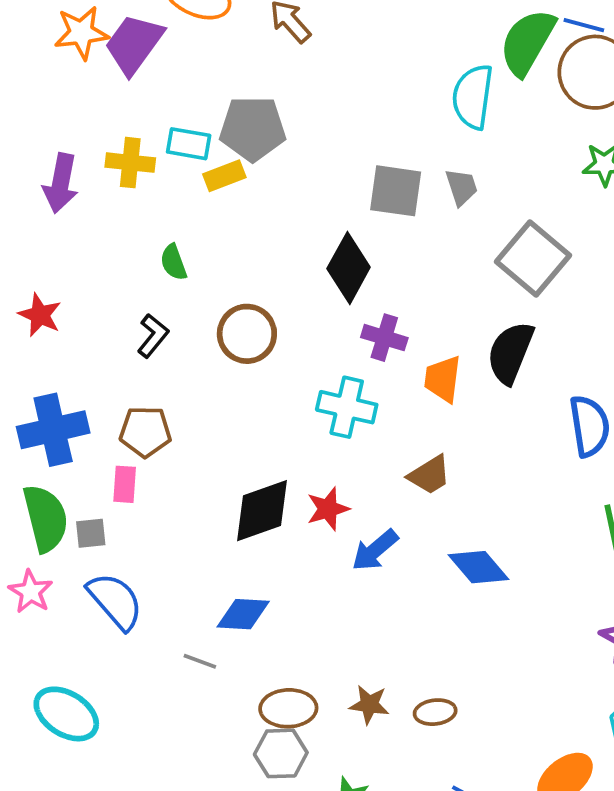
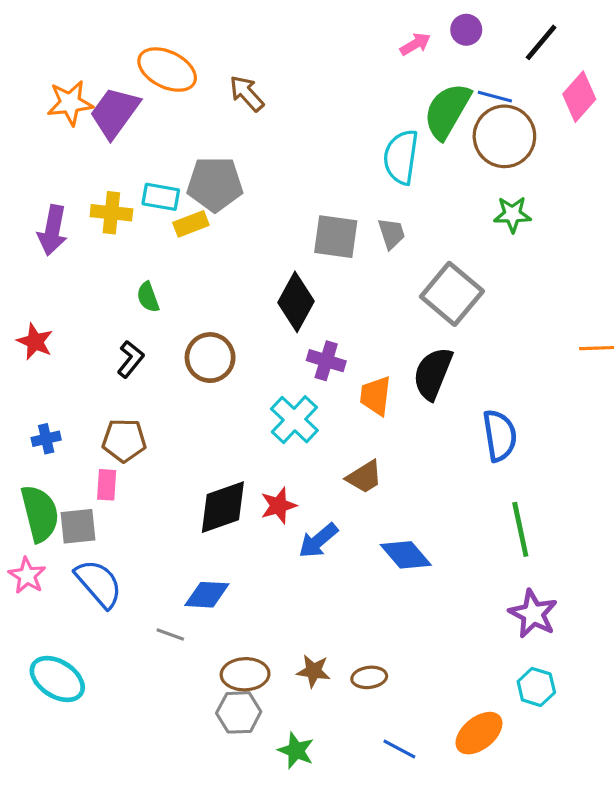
cyan cross: (347, 407) -> (294, 420), turned 30
blue cross: (53, 430) -> (46, 439), size x0.5
gray square: (91, 533) -> (78, 526), size x1.4

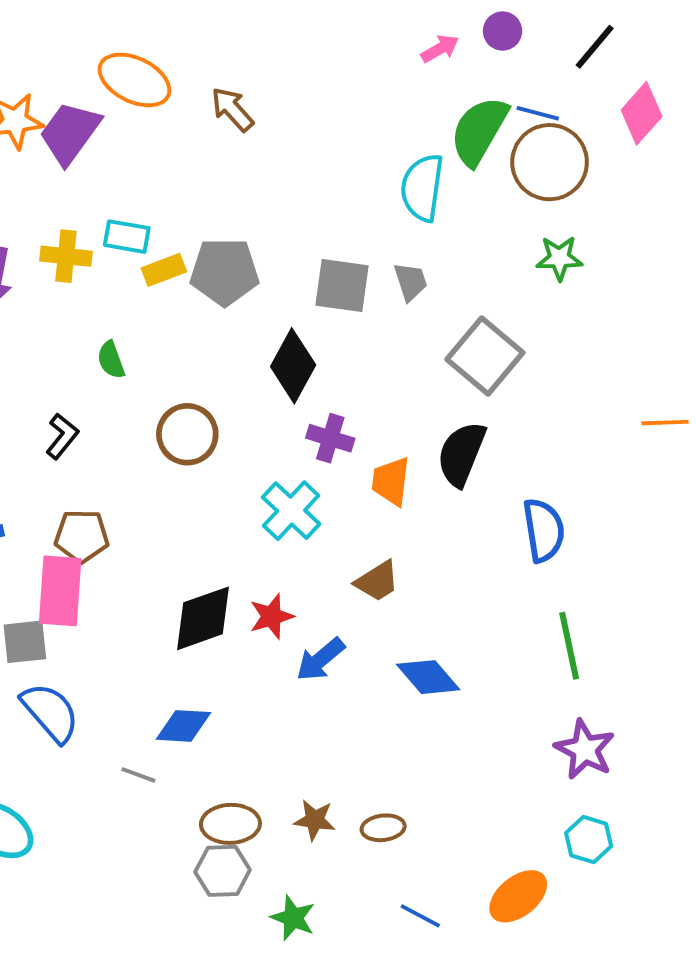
gray pentagon: (215, 184) -> (225, 272), moved
black L-shape: (130, 359) -> (62, 436), moved
pink rectangle: (107, 485) -> (60, 591), size x1.8

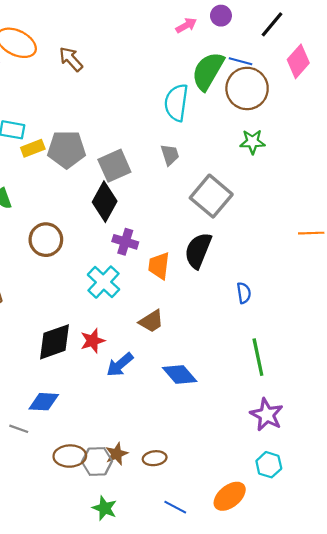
gray square: (342, 285) -> (114, 166), moved, turned -32
blue semicircle: (544, 530) -> (244, 293), size x0.6
brown star: (315, 820) -> (117, 454), turned -30
gray hexagon: (223, 871) -> (97, 461), moved

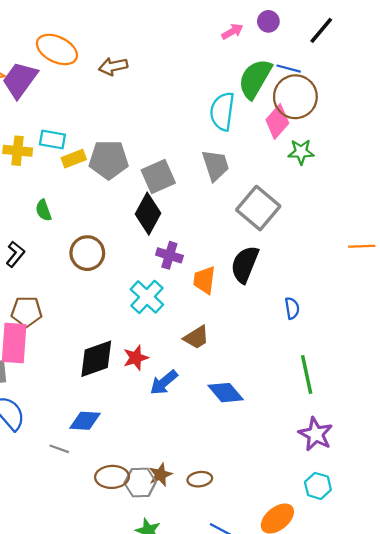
brown arrow: (71, 59) -> (113, 66), turned -60
pink diamond: (298, 61) -> (277, 121), moved
gray trapezoid: (170, 155) -> (216, 165), size x1.4

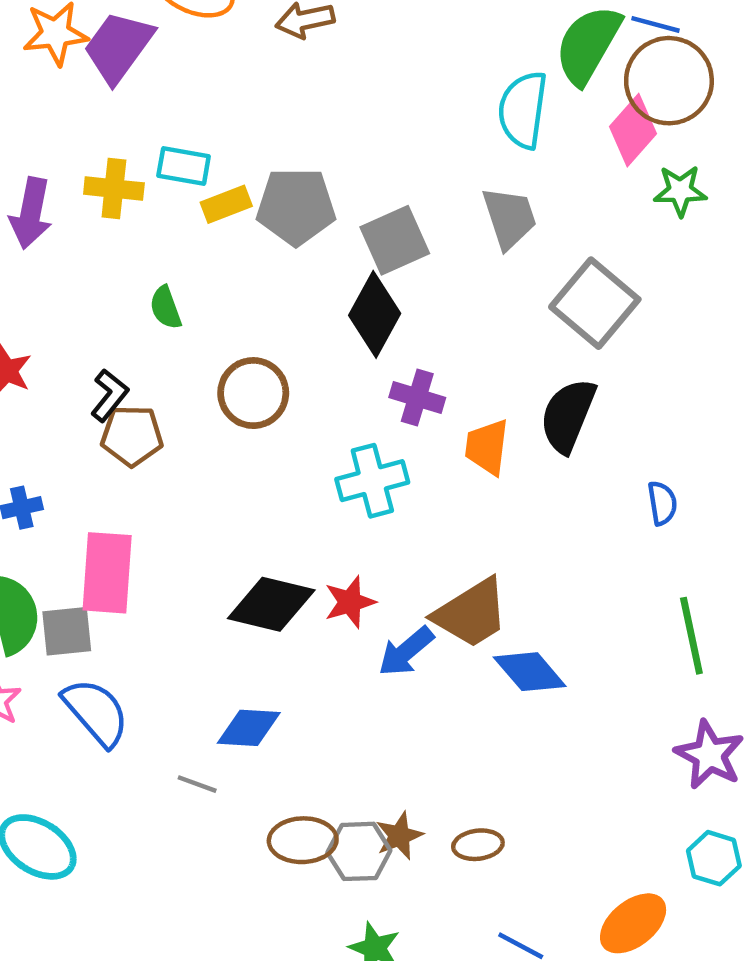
cyan cross: (147, 297) -> (372, 481), turned 32
brown pentagon: (27, 312) -> (132, 436), moved
brown trapezoid: (196, 337) -> (471, 613), moved, size x1.5
black diamond: (96, 359) -> (271, 604), turned 33

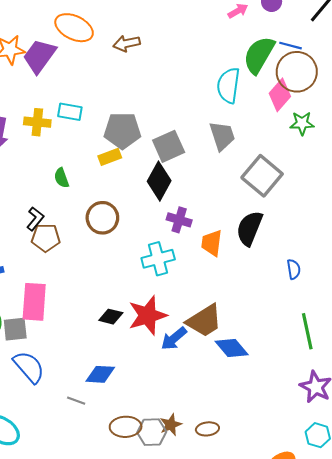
yellow rectangle: (226, 204) -> (110, 157), moved
red star: (350, 602) -> (148, 315), size x1.6
black diamond: (271, 604) -> (111, 317), size x0.6

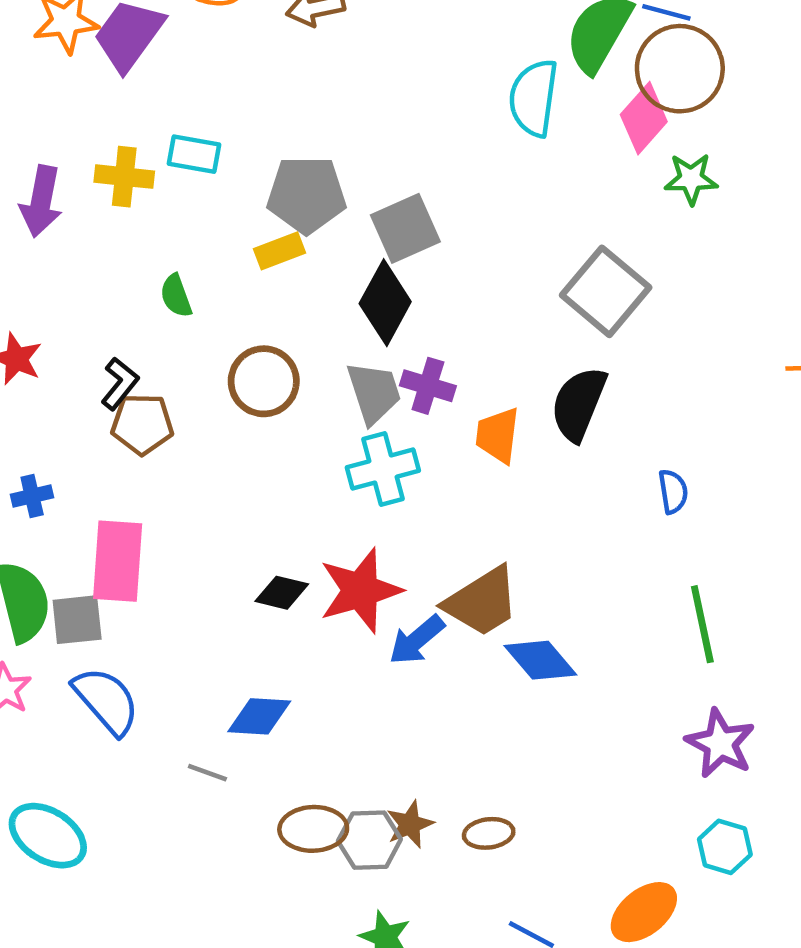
gray trapezoid: (222, 136) -> (374, 393), moved

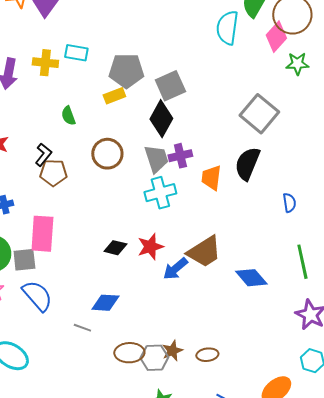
purple cross: (428, 386) -> (180, 156), turned -30
red star: (360, 590) -> (150, 247), size x0.7
blue diamond: (540, 660) -> (251, 278), moved

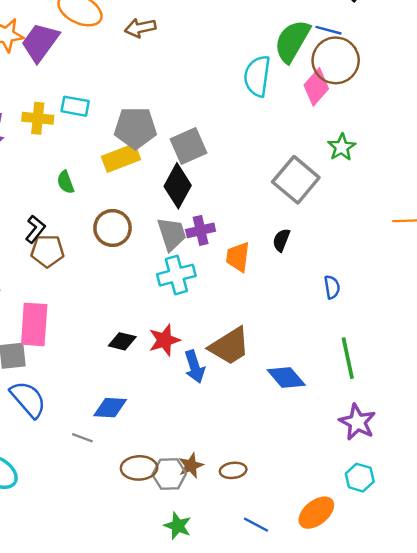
green star: (297, 64) -> (342, 147), moved, turned -30
yellow rectangle: (114, 96) -> (121, 158), size x1.4
black semicircle: (247, 164) -> (281, 240), size x0.6
blue arrow: (175, 269) -> (195, 367), turned -68

